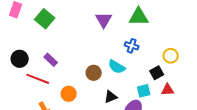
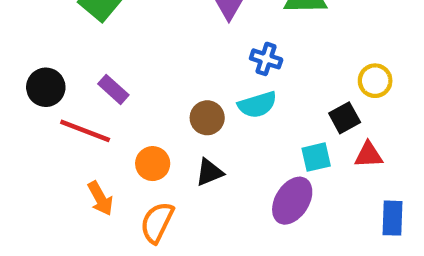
blue cross: (132, 46) -> (266, 59), moved
cyan semicircle: (117, 67) -> (257, 105), turned -48
black triangle: (111, 97) -> (209, 172), moved

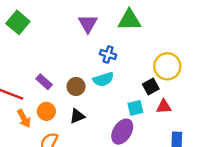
yellow circle: (375, 81) -> (167, 66), size x1.5
purple rectangle: (113, 89) -> (44, 82), moved
orange arrow: (100, 198) -> (24, 118), moved

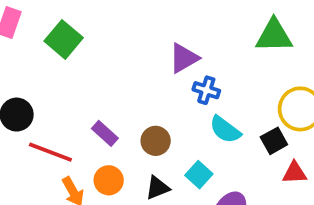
green triangle: (129, 20) -> (274, 36), moved
purple triangle: (88, 24) -> (184, 58), moved, turned 30
cyan semicircle: (103, 79) -> (225, 130), moved, turned 54
cyan square: (135, 108) -> (199, 175), moved, turned -35

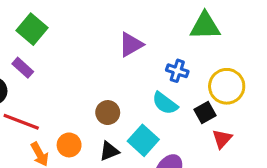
blue cross: (206, 90) -> (177, 71), moved
purple rectangle: (105, 133) -> (23, 68), moved
red triangle: (295, 173) -> (222, 139), turned -45
cyan square: (199, 175) -> (143, 140), size x1.4

